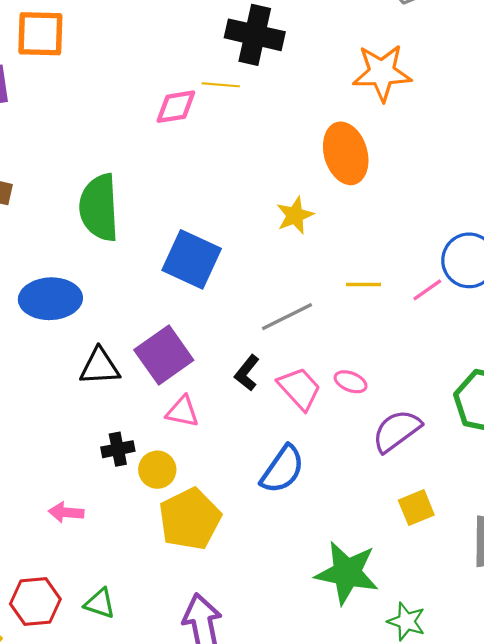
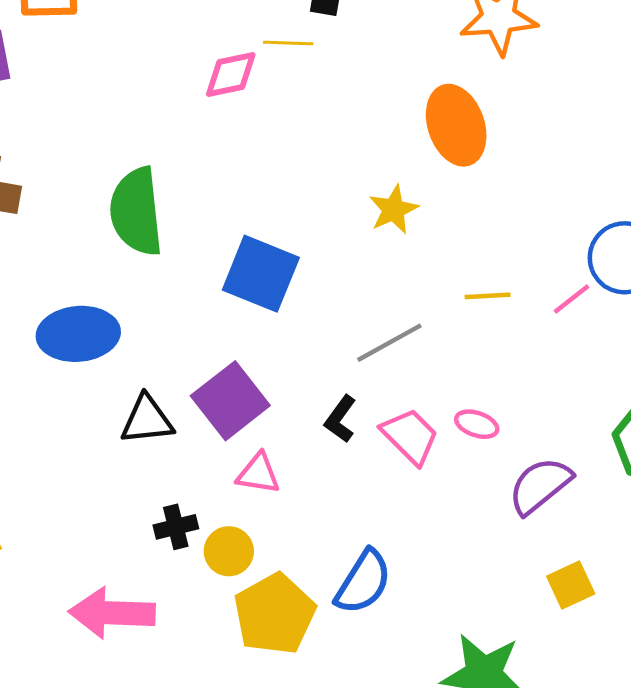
blue semicircle: (282, 469) -> (363, 582), moved
pink arrow: (66, 512) -> (112, 613), size x1.8

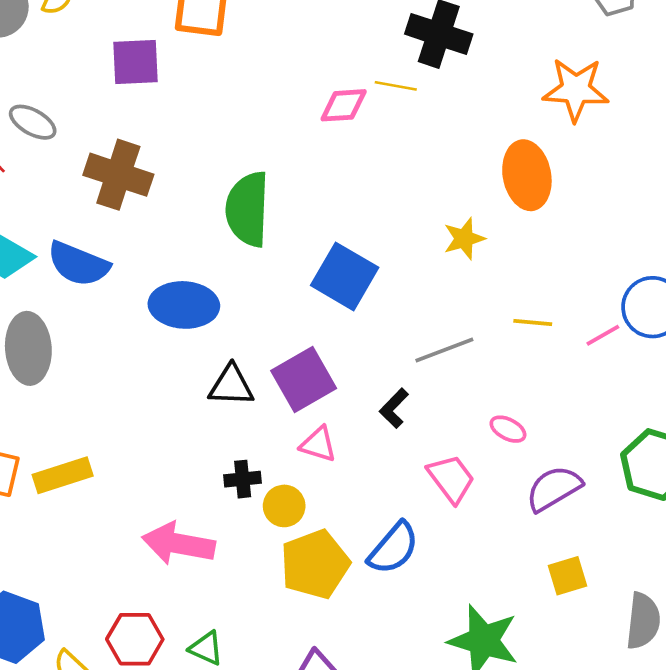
pink trapezoid: (410, 436) -> (451, 479), moved

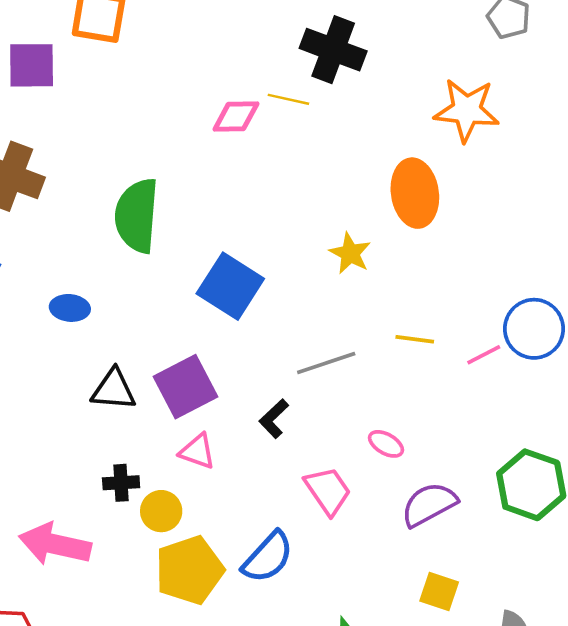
yellow star: (464, 239) -> (350, 253), turned -30
blue ellipse: (184, 305) -> (70, 308), size x0.6
yellow square: (567, 576) -> (439, 592), turned 33

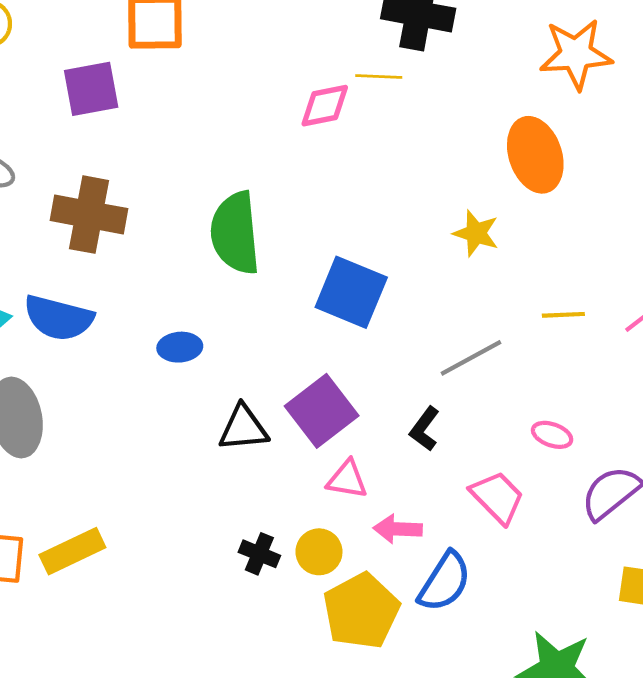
black cross: (121, 483) -> (259, 554), moved, turned 36
pink arrow: (55, 544) -> (398, 529), moved, size x0.6

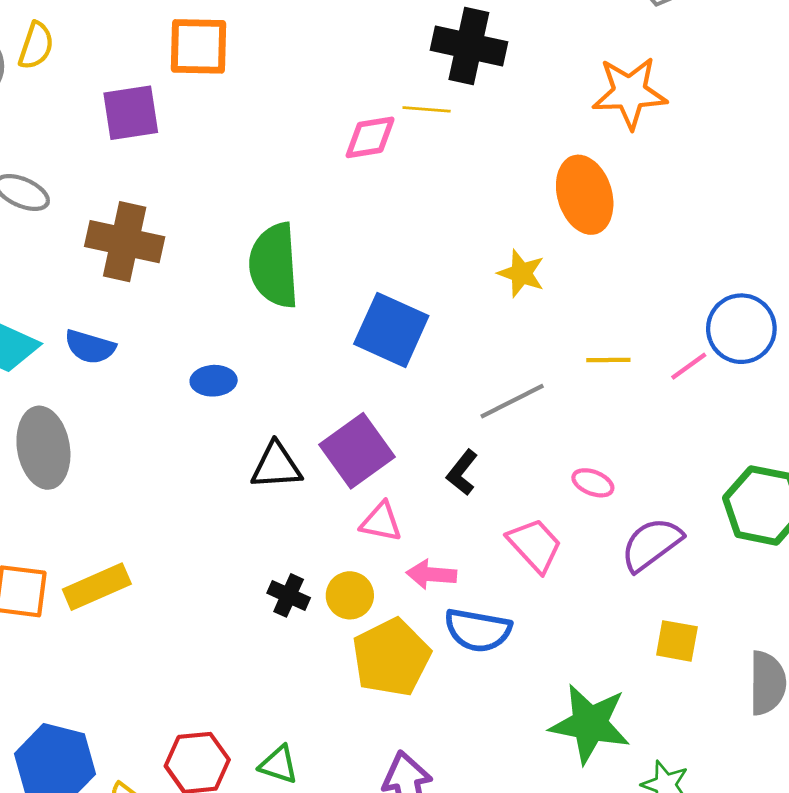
blue semicircle: (59, 318) -> (90, 347), size x0.7
blue semicircle: (445, 582) -> (478, 630), turned 66

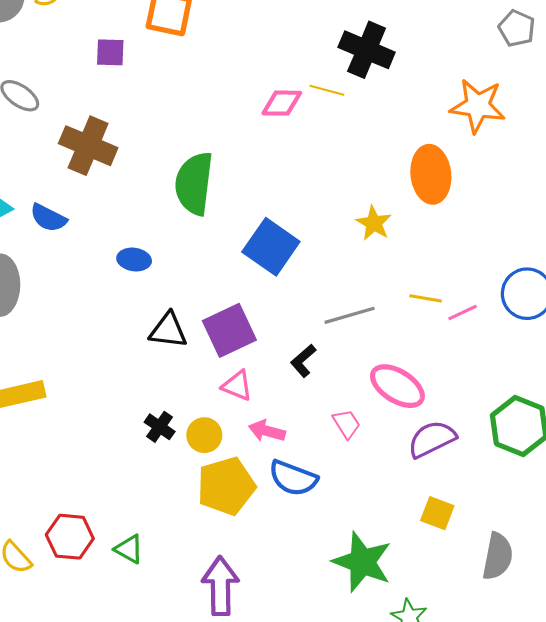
purple square: (131, 113) -> (110, 52), size x0.7
pink line: (689, 366) -> (463, 313), moved
pink ellipse: (593, 483) -> (397, 386), size x1.8
pink trapezoid: (535, 545) -> (346, 424), size x0.7

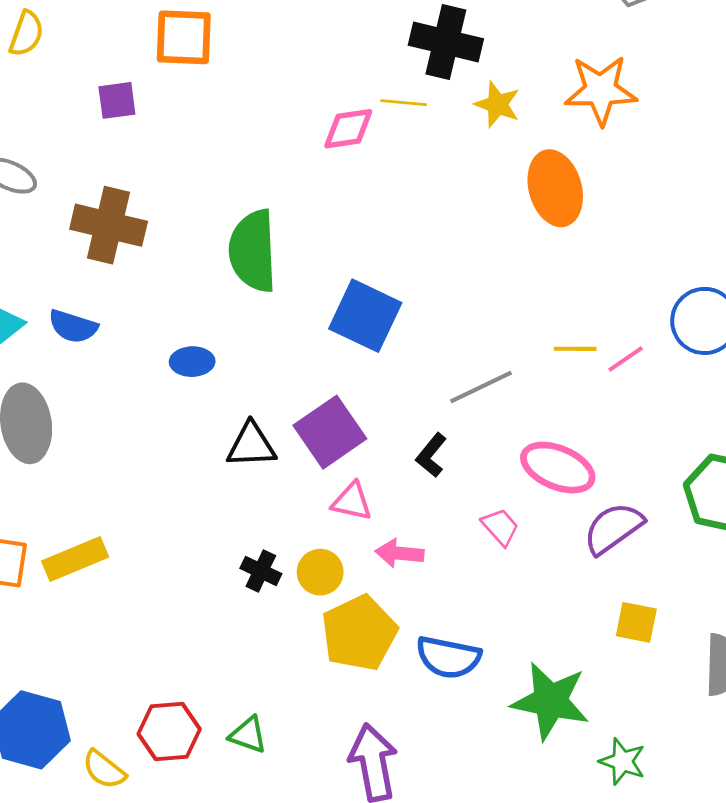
yellow star: (374, 223) -> (497, 104), moved
blue semicircle: (293, 478) -> (448, 657), moved

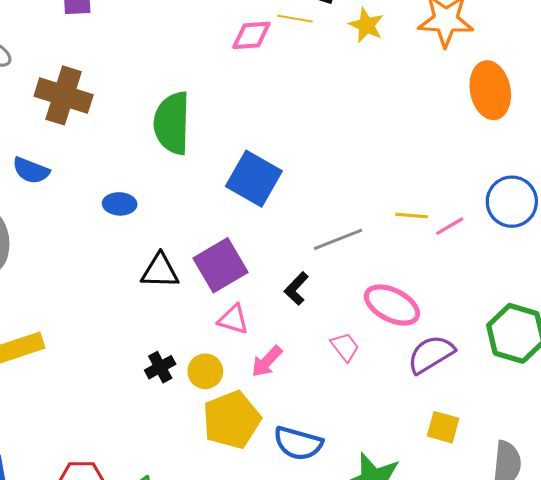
orange ellipse: (555, 188) -> (490, 90), moved
pink arrow: (400, 553) -> (267, 361), turned -56
black cross: (261, 571) -> (160, 367), turned 32

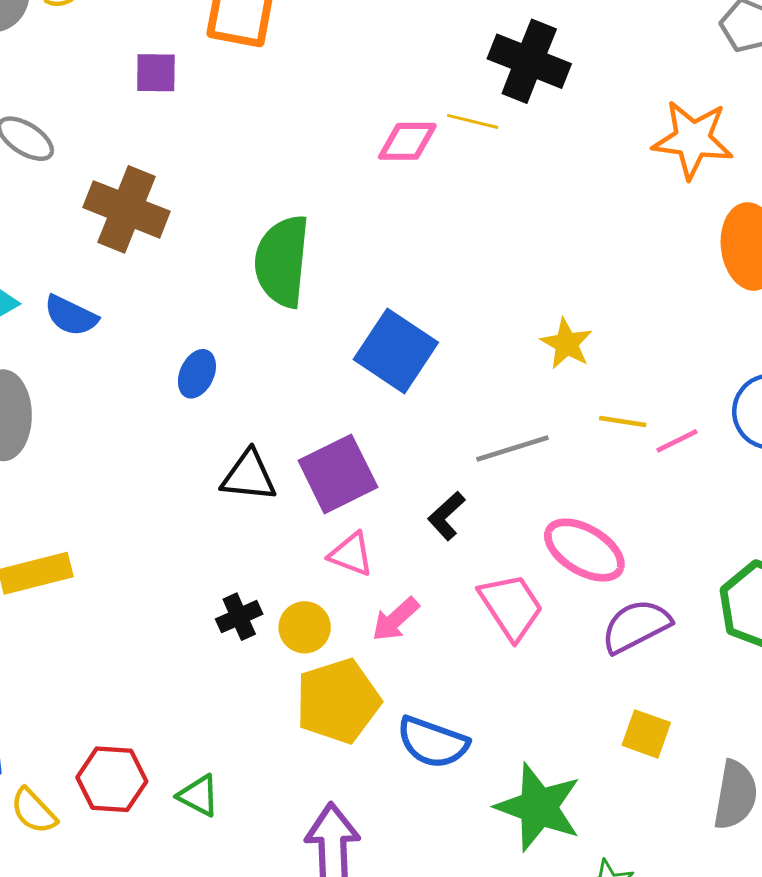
yellow star: (366, 25) -> (566, 344), moved
blue ellipse: (120, 204) -> (197, 374), turned -72
pink trapezoid: (345, 347) -> (511, 606), size x1.6

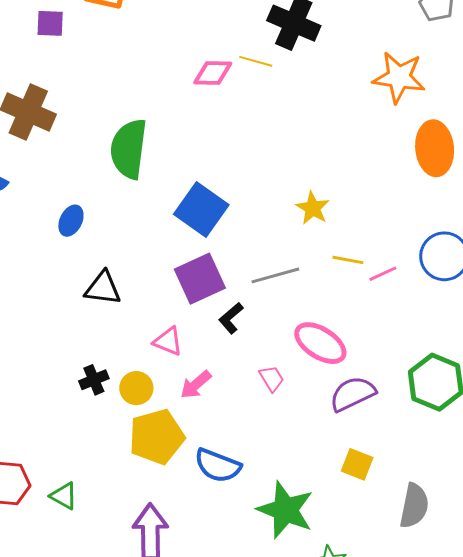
purple square: (338, 474) -> (200, 279), moved
pink trapezoid: (511, 606) -> (271, 378), size x0.6

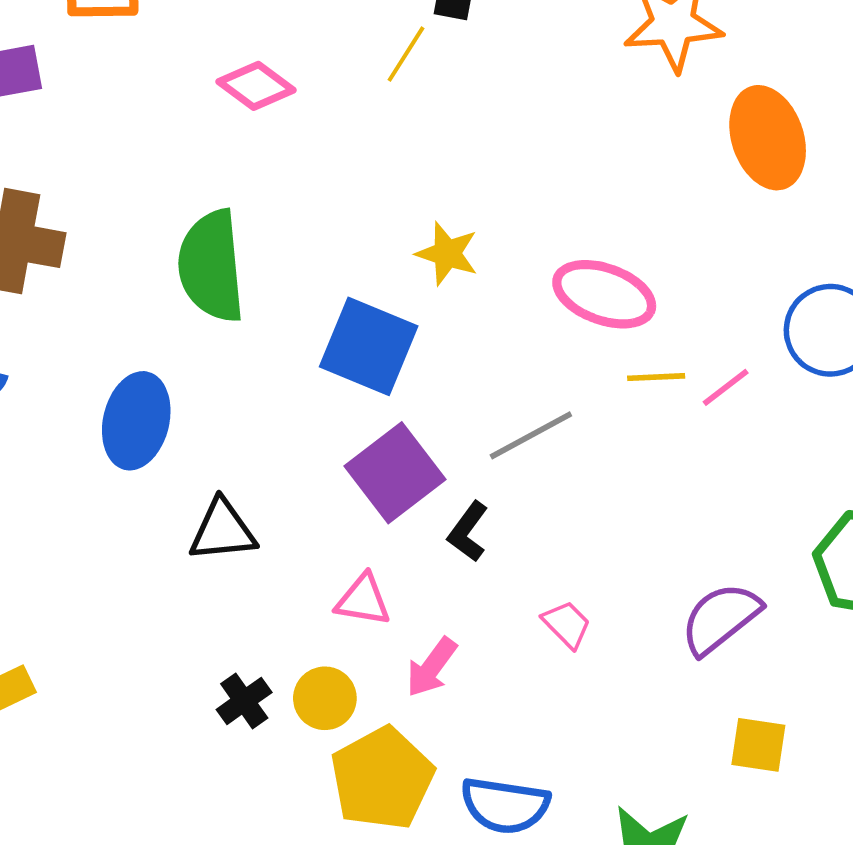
yellow line: (256, 61) -> (406, 54), turned -60
pink diamond: (213, 73) -> (256, 86), moved, turned 48
yellow star: (313, 208) -> (447, 254), moved
blue ellipse: (71, 221) -> (136, 421), size x1.6
pink ellipse: (320, 343) -> (604, 294), moved

